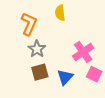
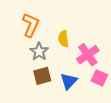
yellow semicircle: (60, 13) -> (63, 39), moved

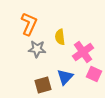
gray star: (39, 52) -> (37, 49), turned -30
brown square: (42, 76) -> (43, 85), moved

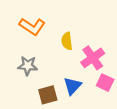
orange L-shape: (29, 24) -> (32, 26), turned 100
gray star: (37, 49) -> (28, 66), moved

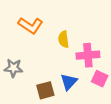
pink cross: (93, 58) -> (88, 55), turned 30
gray star: (28, 66) -> (13, 68), moved

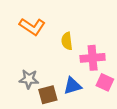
gray star: (13, 68) -> (29, 79), moved
blue triangle: (69, 82) -> (72, 86), turned 30

